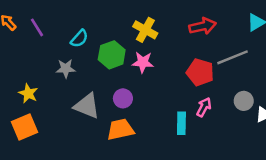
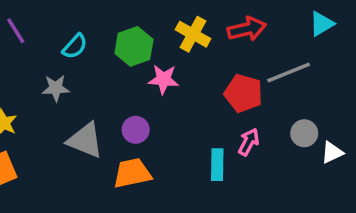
yellow cross: (145, 30) -> (193, 34), moved
green hexagon: (112, 55) -> (134, 46), moved

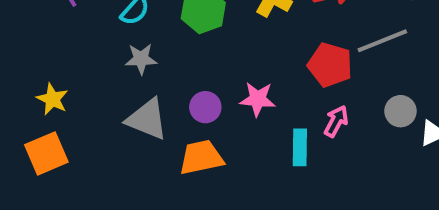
pink star: (163, 79) -> (258, 99), moved
gray star: (56, 88) -> (141, 59), moved

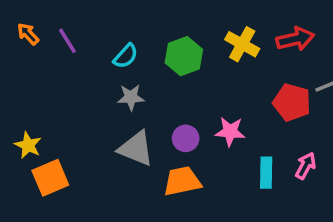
yellow star: (52, 99) -> (28, 145), moved
pink arrow: (336, 121) -> (306, 166), moved

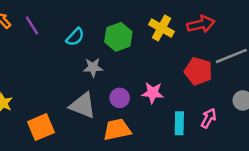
gray star: (131, 97) -> (93, 67), moved
orange square: (50, 178) -> (41, 127), moved

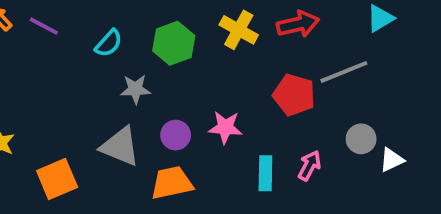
purple line: (32, 26) -> (44, 26), turned -30

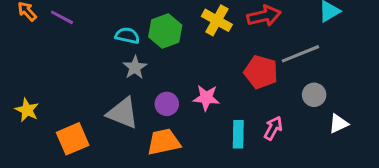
cyan semicircle: (109, 43) -> (127, 36), moved, turned -120
gray star: (135, 89) -> (135, 67), turned -30
gray circle: (361, 139) -> (314, 95), moved

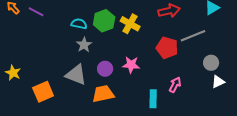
yellow cross: (217, 20) -> (130, 24), moved
gray circle: (314, 95) -> (211, 63), moved
cyan rectangle: (238, 134) -> (153, 99), moved

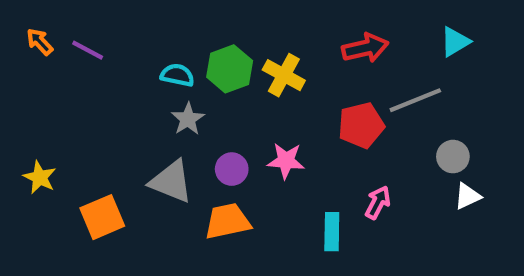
red pentagon: (167, 48) -> (361, 125), turned -30

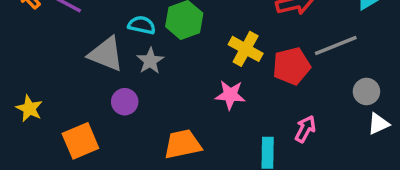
yellow cross: (284, 75) -> (246, 49), moved
purple circle: (232, 169) -> (125, 102), moved
gray triangle: (171, 182) -> (106, 54), moved

